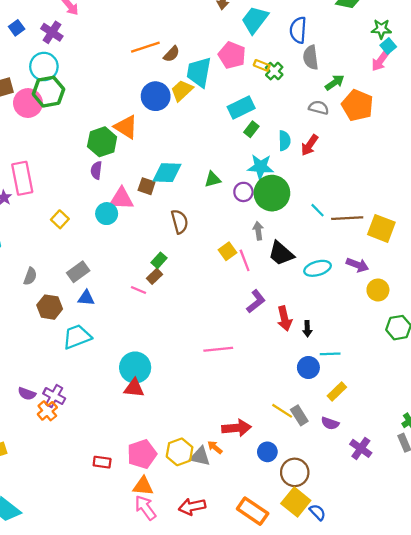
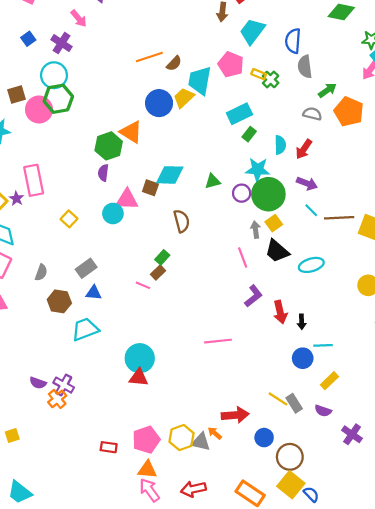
yellow square: (227, 251) -> (274, 223), moved
purple arrow: (357, 265) -> (307, 183), moved

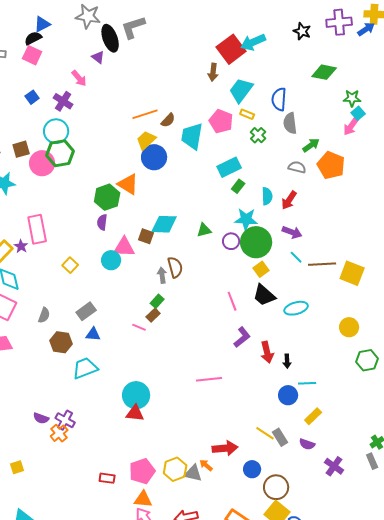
yellow rectangle: (259, 74) -> (247, 114), moved
yellow trapezoid: (184, 98) -> (146, 140), moved
gray arrow: (256, 230) -> (162, 275), moved

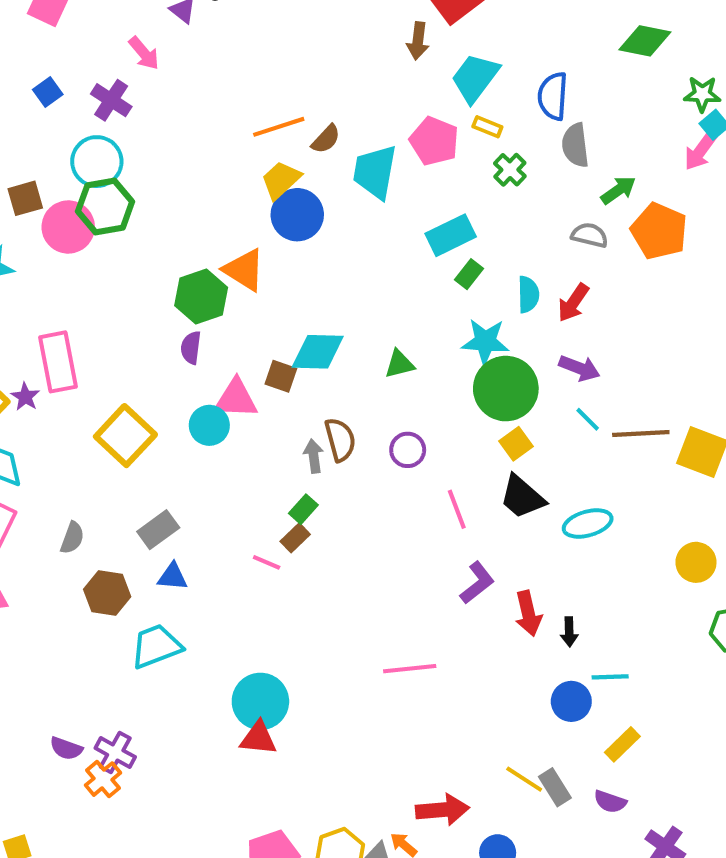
purple circle: (231, 241) -> (408, 450), moved
yellow square: (70, 265) -> (125, 436), size x1.8

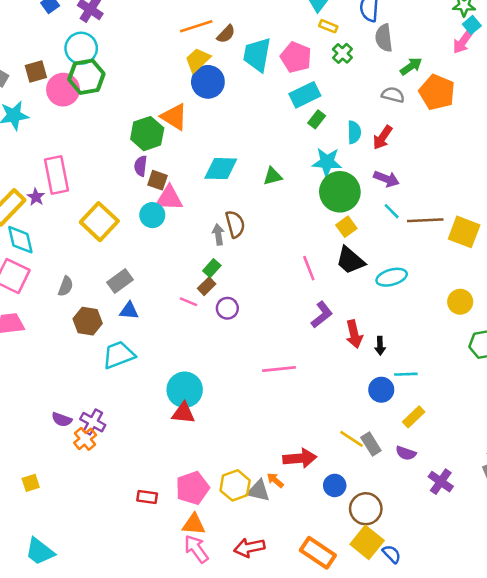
pink pentagon: (434, 141) -> (296, 57), moved
brown square: (281, 376) -> (157, 180), moved
purple circle: (408, 450) -> (227, 308), moved

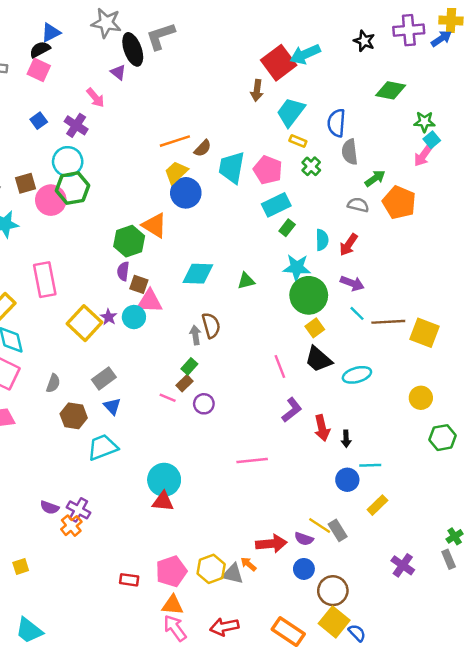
purple star: (36, 197) -> (109, 317), moved
blue triangle: (129, 311) -> (112, 406), turned 42
purple semicircle: (406, 453) -> (304, 539), moved

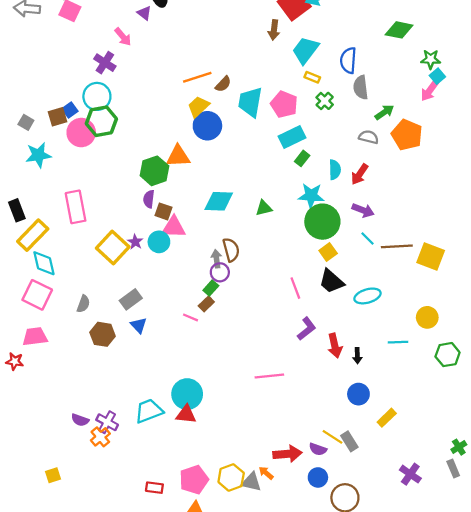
blue square: (39, 121) -> (70, 110), moved
orange triangle: (154, 225) -> (178, 156), turned -35
purple circle: (204, 404) -> (220, 272), moved
cyan trapezoid: (103, 447) -> (149, 411), moved
cyan line: (370, 465) -> (398, 342), moved

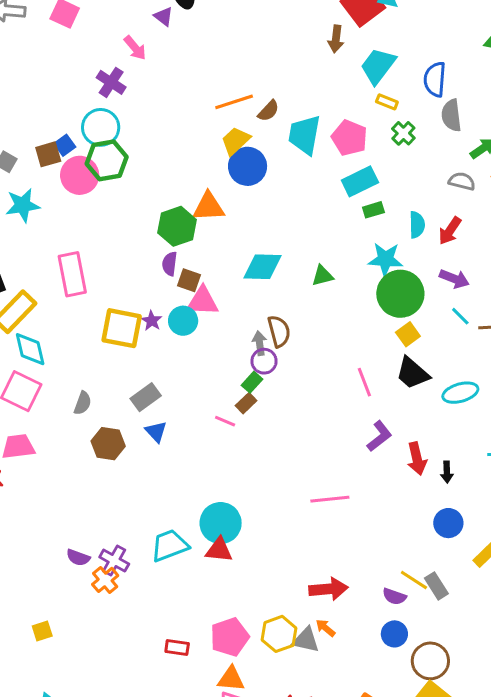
green rectangle: (302, 158) -> (373, 210), turned 35
yellow square: (113, 248) -> (122, 328), turned -32
red arrow: (287, 454) -> (328, 589), moved

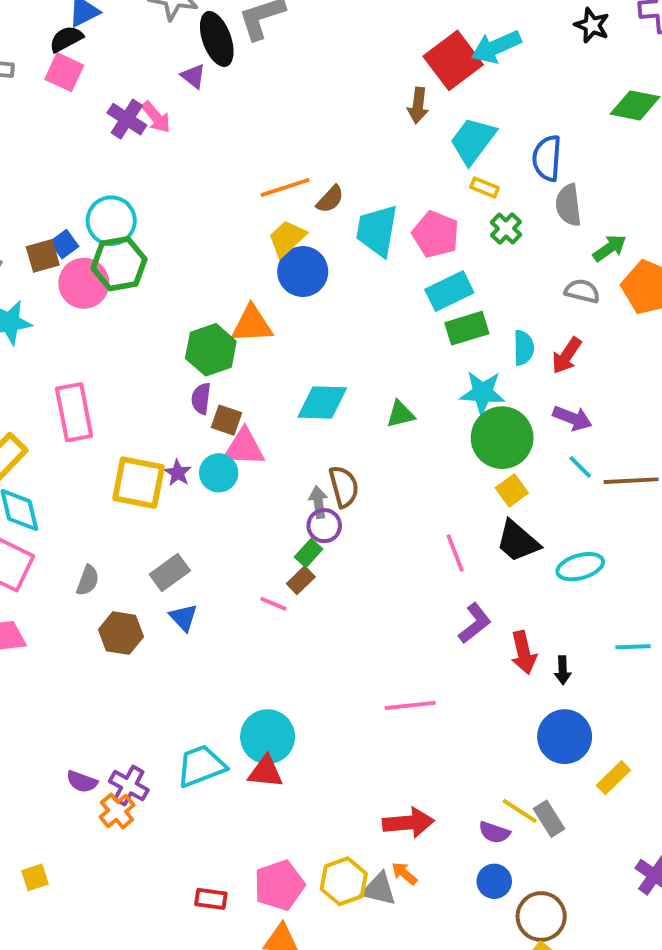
purple cross: (111, 82) -> (127, 119), moved
green rectangle: (373, 210) -> (467, 328), size x1.5
blue circle: (448, 523) -> (565, 737), size x1.4

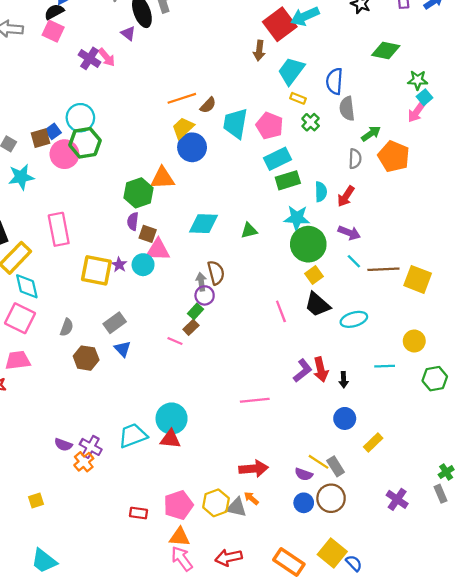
gray semicircle: (582, 291) -> (355, 159), turned 78
purple L-shape: (475, 623) -> (303, 371), moved
blue circle: (565, 737) -> (345, 418), size x0.7
brown circle: (541, 916) -> (331, 498), moved

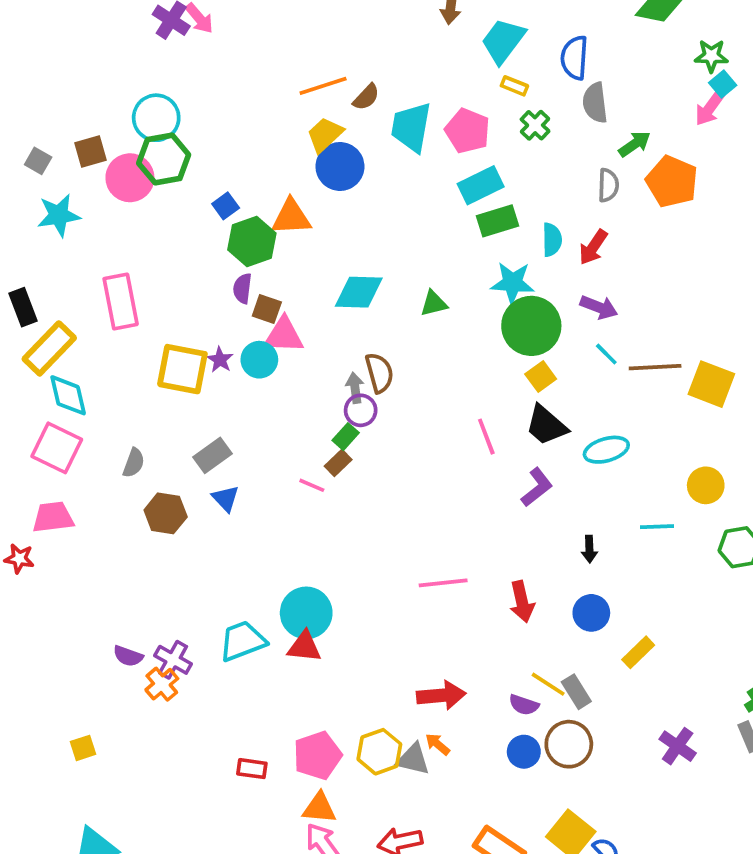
blue square: (53, 131) -> (226, 206), moved
red arrow: (321, 369) -> (522, 602), moved
purple L-shape: (303, 371) -> (537, 487), moved

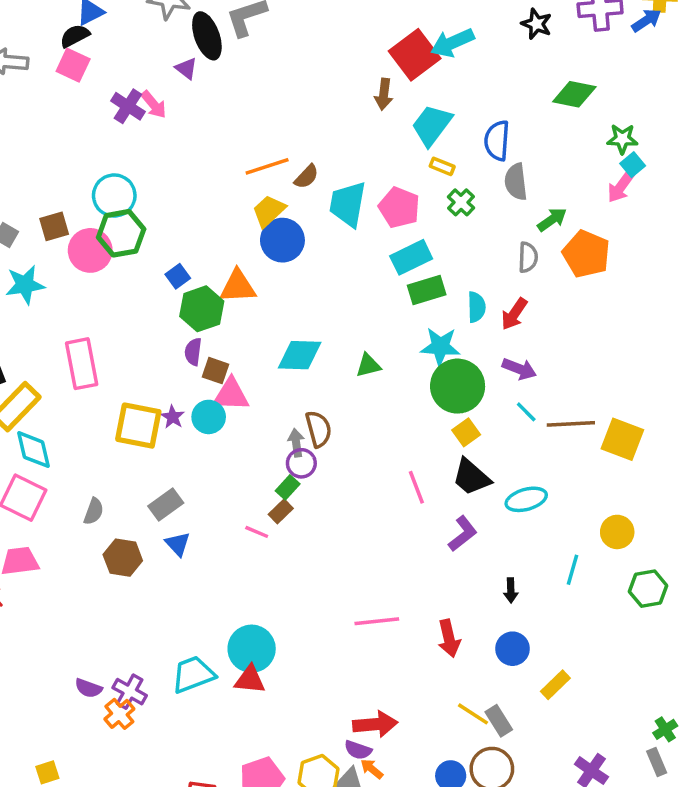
cyan line: (657, 527) -> (573, 570), turned -72
purple semicircle: (524, 705) -> (358, 750), moved

